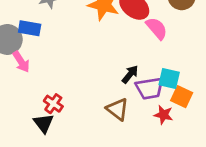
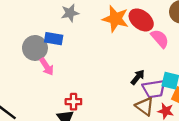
red cross: (53, 104) -> (73, 102), turned -35
brown triangle: (117, 109) -> (145, 106), moved

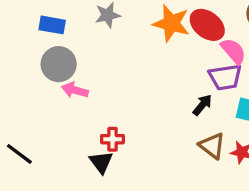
blue rectangle: (54, 39) -> (52, 25), moved
pink arrow: (47, 67) -> (75, 90), turned 138
purple trapezoid: (154, 89) -> (225, 77), moved

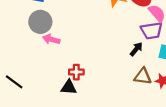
brown triangle: (212, 146) -> (143, 76), turned -30
black triangle: (101, 162) -> (69, 87), turned -49

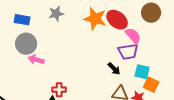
black arrow: (136, 49) -> (114, 69), turned 96

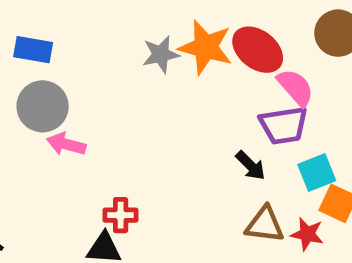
gray star: (56, 14) -> (161, 54), moved
cyan square: (142, 72) -> (317, 173), turned -35

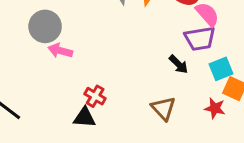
red cross: (121, 215) -> (95, 96), turned 30
brown triangle: (265, 225) -> (163, 108), moved, turned 40

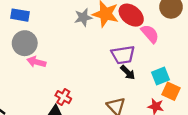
purple trapezoid: (200, 39) -> (123, 55), moved

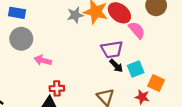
pink arrow: (36, 62) -> (43, 60), moved
cyan square: (160, 76) -> (136, 69), moved
red cross: (63, 97) -> (57, 88), turned -32

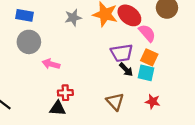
gray star: (75, 15) -> (73, 18), moved
cyan square: (136, 69) -> (146, 73), turned 35
orange square: (156, 83) -> (149, 57), moved

